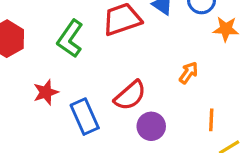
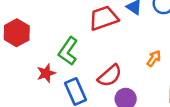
green L-shape: (70, 39) -> (68, 51), moved

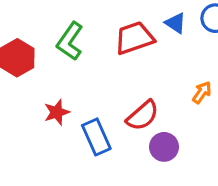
green L-shape: (68, 51) -> (70, 41), moved

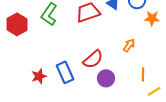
red star: (57, 112) -> (39, 76), moved

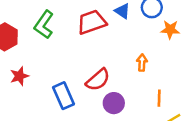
orange arrow: (129, 45) -> (142, 63), turned -32
red star: (39, 76) -> (19, 76), moved

